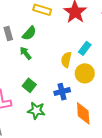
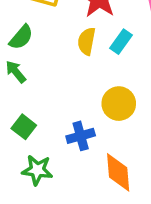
cyan rectangle: (85, 48) -> (121, 42), moved
yellow semicircle: (66, 60) -> (87, 41), moved

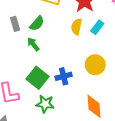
green square: (24, 127) -> (38, 78), size x1.5
blue cross: (81, 136) -> (64, 76), moved

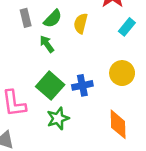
yellow semicircle: (76, 27) -> (81, 23), moved
green star: (45, 104) -> (58, 118), turned -30

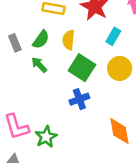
yellow circle: (122, 73) -> (120, 68), moved
green square: (50, 86) -> (82, 68), moved
green star: (58, 118) -> (46, 137), moved

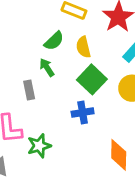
yellow semicircle: (69, 40) -> (83, 47), turned -30
gray rectangle: (15, 43) -> (29, 90), moved

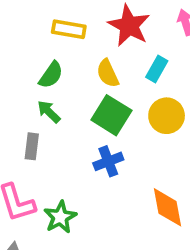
yellow semicircle: (83, 47) -> (108, 73), moved
gray rectangle: (29, 90) -> (32, 146), turned 30

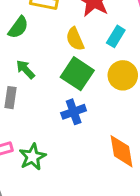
green semicircle: (51, 75) -> (18, 27), moved

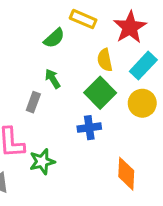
cyan rectangle: (116, 36) -> (143, 66), size x1.4

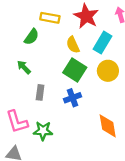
green arrow: (53, 79) -> (24, 67), moved
gray rectangle: (33, 102) -> (40, 92), moved
green star: (42, 162) -> (43, 131), turned 30

